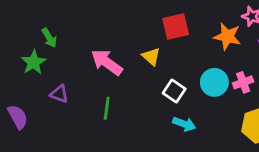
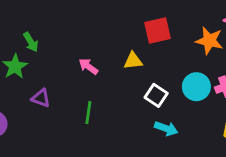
yellow triangle: (151, 57) -> (133, 61), turned -48
pink arrow: (107, 62) -> (88, 67), size x0.6

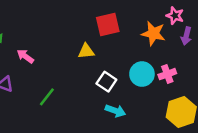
pink arrow: (88, 67) -> (25, 56), moved
green line: (88, 113) -> (47, 97), turned 30

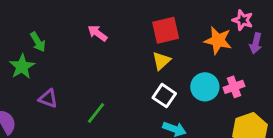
yellow triangle: (86, 51) -> (161, 61), moved, turned -36
pink arrow: (25, 56) -> (97, 33), moved

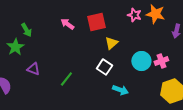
pink star: (243, 20) -> (134, 15), moved
red square: (166, 30) -> (96, 22), moved
orange star: (218, 40) -> (155, 14), moved
white square: (164, 96) -> (104, 67), moved

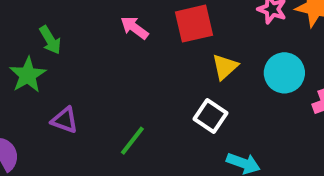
cyan circle: (141, 61) -> (284, 73), moved

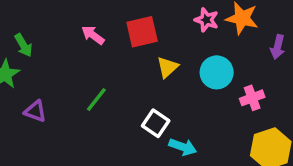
white square: (210, 116) -> (156, 123), moved
green line: (132, 141) -> (96, 99), moved

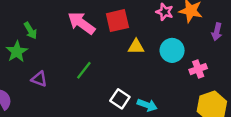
pink arrow: (93, 35) -> (81, 23), size x1.6
yellow triangle: (167, 67) -> (136, 47), turned 42
white square: (156, 123) -> (120, 99), moved

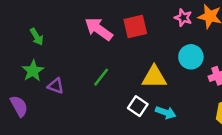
green arrow: (30, 31) -> (37, 37), moved
yellow triangle: (136, 47) -> (154, 77), moved, size x1.5
green star: (17, 52) -> (33, 71), moved

